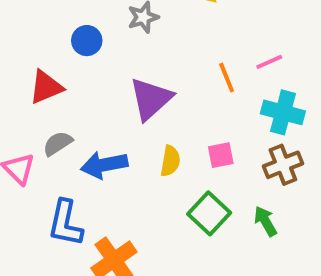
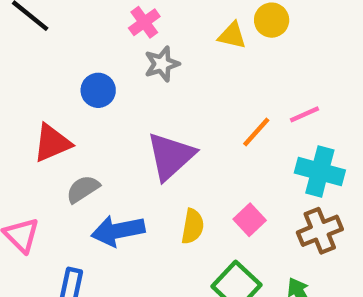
orange line: (227, 77) -> (256, 132), turned 64
gray semicircle: (58, 143) -> (83, 189), moved
pink square: (221, 155) -> (250, 220), turned -32

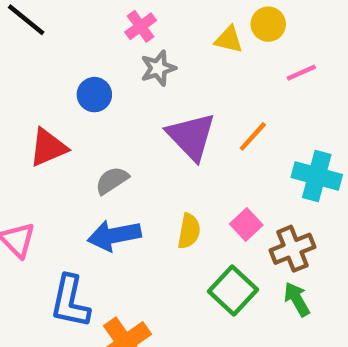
pink line: (304, 114) -> (301, 73), moved
purple triangle: (171, 156) -> (191, 136), moved, turned -32
gray semicircle: (83, 189) -> (112, 180), moved
brown cross: (320, 231) -> (292, 249), moved

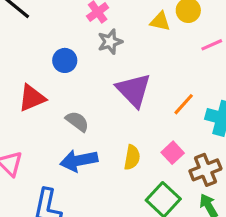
orange line: (253, 136) -> (184, 104), moved
gray semicircle: (112, 180) -> (77, 121), turned 70

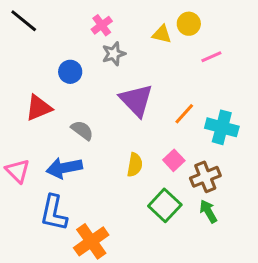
blue arrow: (79, 161) -> (64, 168), moved

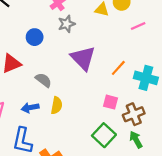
pink square: (174, 160) -> (111, 102), turned -32
yellow semicircle: (135, 165) -> (57, 105), moved
blue arrow: (64, 168) -> (30, 108), size x0.7

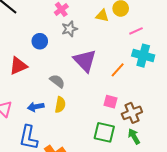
cyan cross: (146, 78) -> (143, 56), moved
gray semicircle: (43, 80) -> (57, 81), moved
green square: (104, 135) -> (104, 132), turned -30

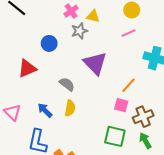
yellow triangle: (102, 16) -> (93, 16), moved
pink line: (136, 31) -> (129, 33), moved
orange line: (118, 70) -> (129, 85), moved
blue arrow: (36, 107) -> (45, 110), turned 56

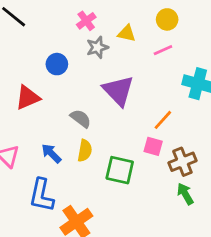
yellow triangle: (93, 16) -> (127, 33), moved
green square: (115, 136) -> (120, 170), moved

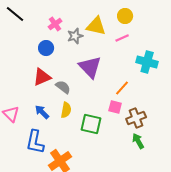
pink cross: (86, 21) -> (55, 24), moved
yellow triangle: (127, 33) -> (96, 26), size x1.5
red triangle: (28, 98) -> (42, 77), moved

